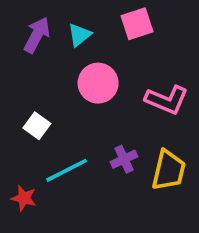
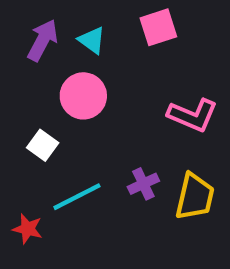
cyan triangle: (80, 35) -> (92, 40), turned -45
pink circle: (98, 83) -> (83, 96), moved

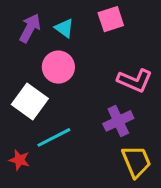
white square: (43, 145) -> (30, 101), size x1.6
purple cross: (143, 184) -> (118, 121), moved, size x1.4
yellow trapezoid: (195, 197) -> (136, 161), moved, turned -36

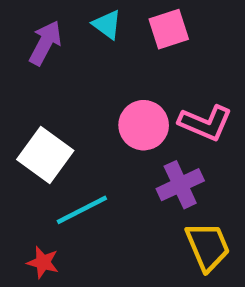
cyan triangle: (64, 28) -> (107, 25), moved
pink circle: (58, 67) -> (144, 125), moved
red star: (19, 160) -> (43, 262), moved

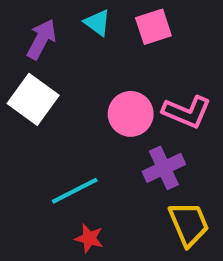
white square: (45, 155) -> (33, 99), moved
red star: (43, 262) -> (89, 238), moved

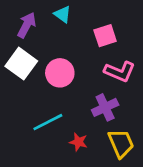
pink square: (153, 27) -> (105, 36), moved
pink circle: (131, 114) -> (60, 73), moved
red star: (89, 238) -> (78, 142), moved

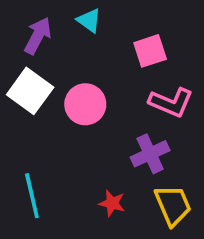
cyan line: (48, 122) -> (32, 196), moved, turned -76

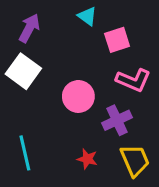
cyan triangle: (89, 20) -> (87, 16), moved
pink circle: (85, 104) -> (78, 96), moved

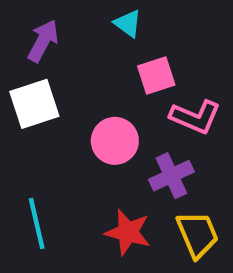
pink square: (117, 40) -> (156, 76), moved
white square: (23, 71) -> (34, 104), turned 36
red star: (87, 159) -> (128, 232), size x1.5

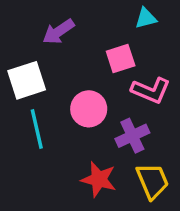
cyan triangle: (128, 23) -> (146, 18), moved, turned -50
purple arrow: (43, 41) -> (58, 32), moved, turned -152
cyan line: (37, 224) -> (37, 129), moved

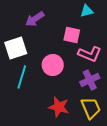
pink square: (121, 58) -> (72, 35), turned 30
cyan line: (37, 129) -> (22, 77), turned 30
purple cross: (132, 136) -> (90, 80), moved

